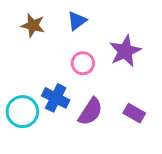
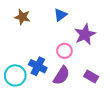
blue triangle: (77, 21) -> (60, 15), moved
pink circle: (83, 63) -> (64, 51), moved

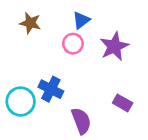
pink circle: (64, 51) -> (73, 44), moved
purple semicircle: (61, 75) -> (81, 121), moved, turned -54

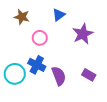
pink circle: (73, 44) -> (40, 38), moved
purple semicircle: (81, 121) -> (59, 76), moved

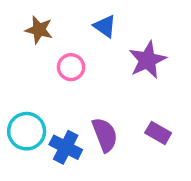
blue triangle: (59, 15) -> (105, 26), turned -48
blue cross: (37, 65) -> (66, 147), moved

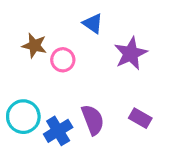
brown star: (39, 30) -> (34, 46), moved
blue cross: (66, 147) -> (58, 131), turned 32

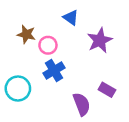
purple semicircle: (93, 120) -> (82, 104), moved
blue cross: (58, 131) -> (54, 70), moved

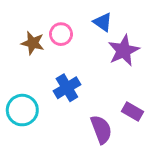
blue triangle: (71, 18) -> (103, 22), moved
pink circle: (48, 45) -> (61, 34), moved

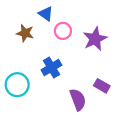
blue triangle: (103, 22) -> (46, 14), moved
pink circle: (61, 34) -> (63, 31), moved

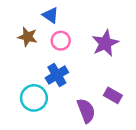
pink circle: (63, 31) -> (61, 41), moved
cyan circle: (17, 85) -> (34, 98), moved

